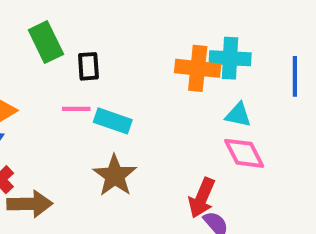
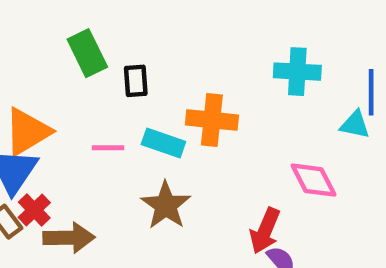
orange cross: (198, 68) -> (212, 120), moved
pink line: (76, 109) -> (108, 148), moved
cyan triangle: (238, 115) -> (355, 125), moved

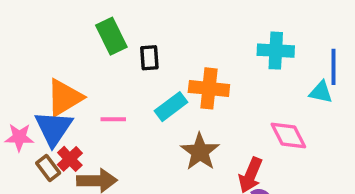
cyan rectangle: (163, 143) -> (171, 107), turned -56
pink line: (108, 148) -> (113, 119), moved
brown star: (166, 205) -> (200, 152), moved

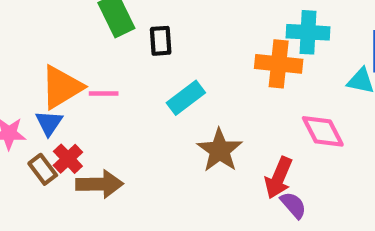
orange cross: (209, 88) -> (279, 64), moved
pink line: (113, 119) -> (104, 93), moved
blue triangle: (54, 128) -> (49, 123), size x0.6

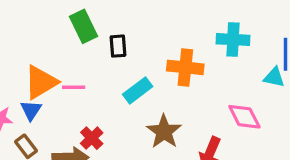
orange cross: (279, 64) -> (185, 67), moved
red cross: (68, 159) -> (92, 138), moved

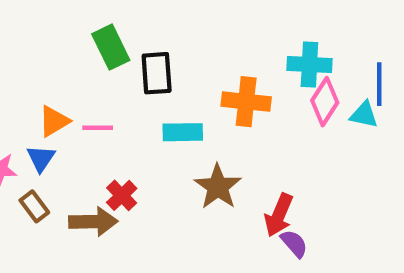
black rectangle: (118, 46) -> (157, 73), size x1.4
orange triangle: (41, 82) -> (54, 121), size x0.7
cyan rectangle: (138, 90) -> (183, 132), turned 36
pink diamond: (244, 117) -> (325, 102), moved, turned 60

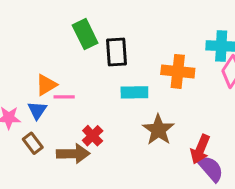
pink line: (98, 128) -> (64, 97), moved
purple semicircle: (294, 243) -> (211, 169), size x1.4

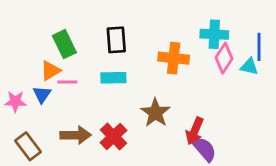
green rectangle: (85, 34) -> (64, 44), moved
cyan rectangle: (134, 92) -> (113, 78), moved
red cross: (93, 136) -> (113, 137), moved, size x1.4
brown rectangle: (33, 143) -> (28, 146), moved, size x1.4

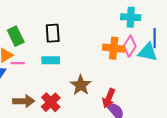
cyan cross: (214, 34) -> (131, 17), moved
orange cross: (174, 58) -> (114, 48), moved
cyan triangle: (249, 67) -> (148, 52), size x1.5

